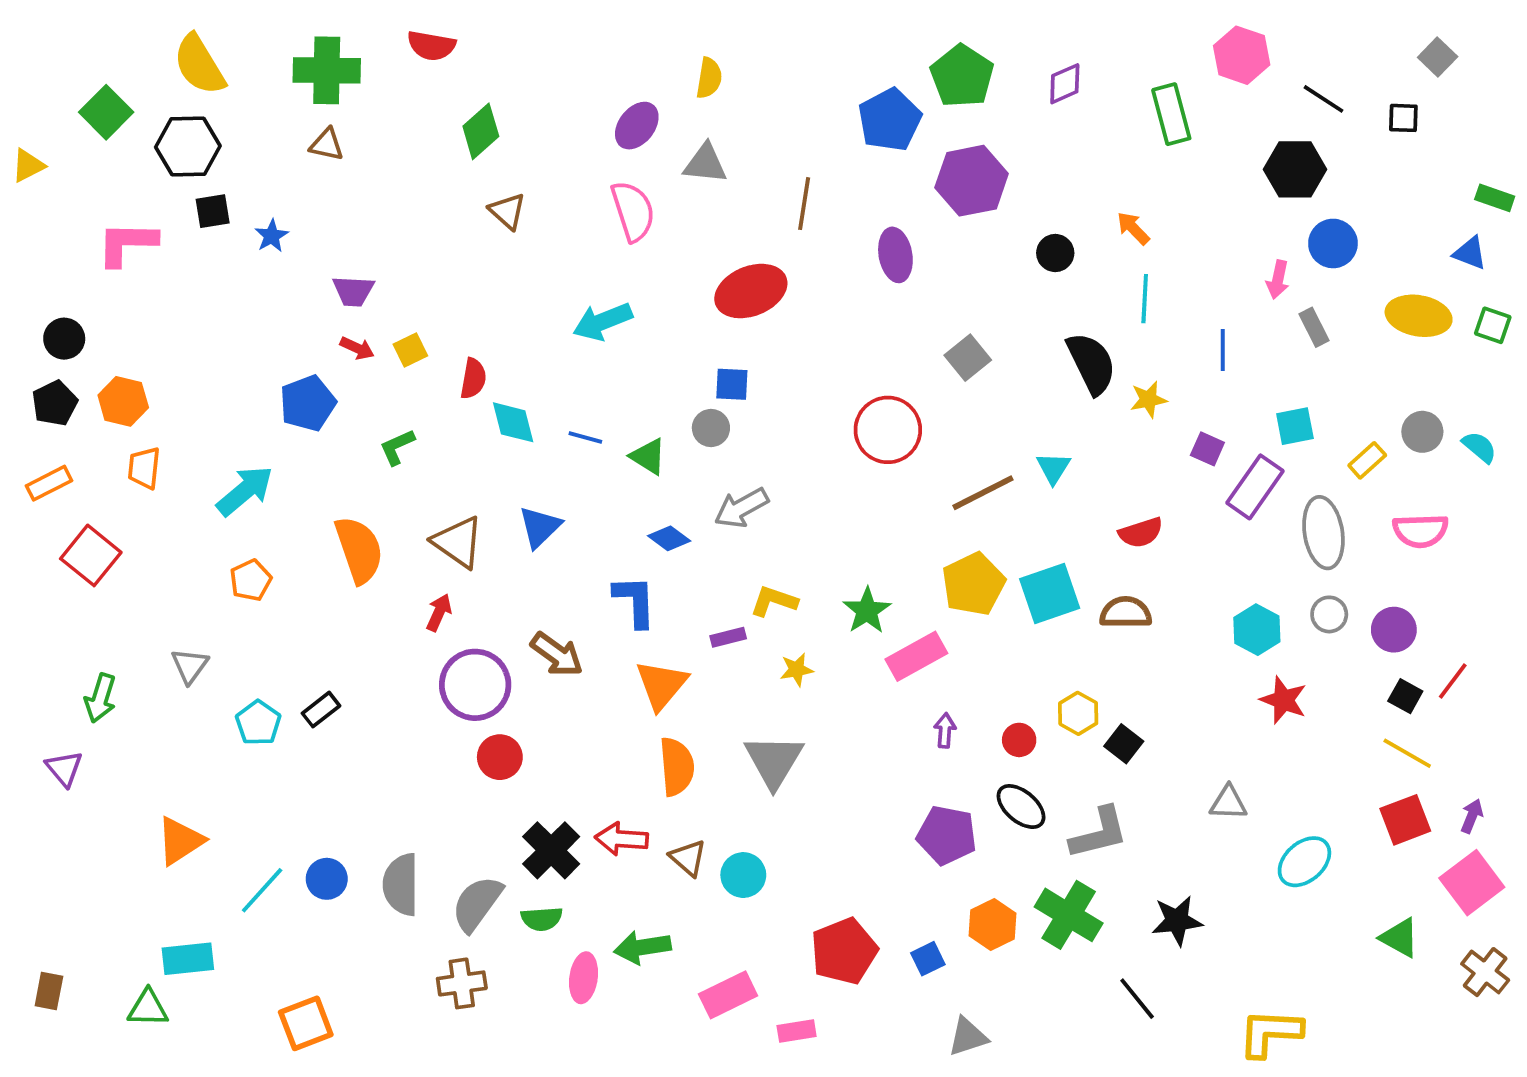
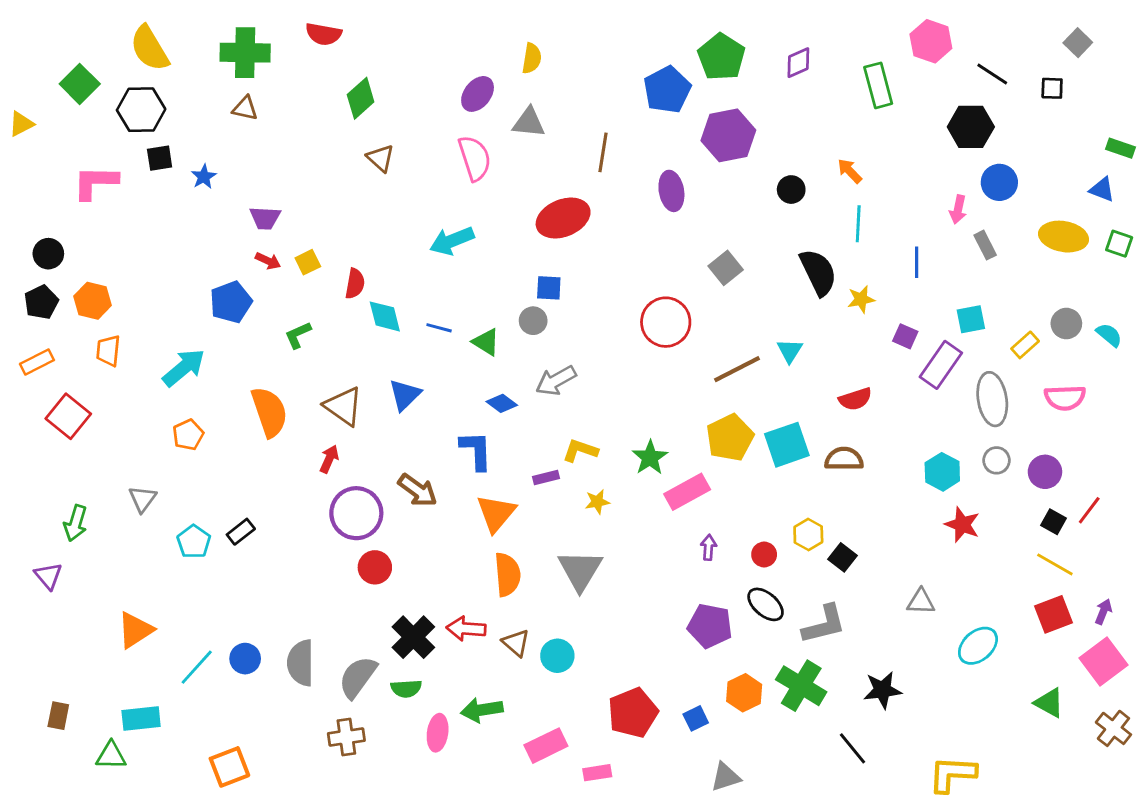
brown rectangle: (49, 991) -> (58, 716), moved

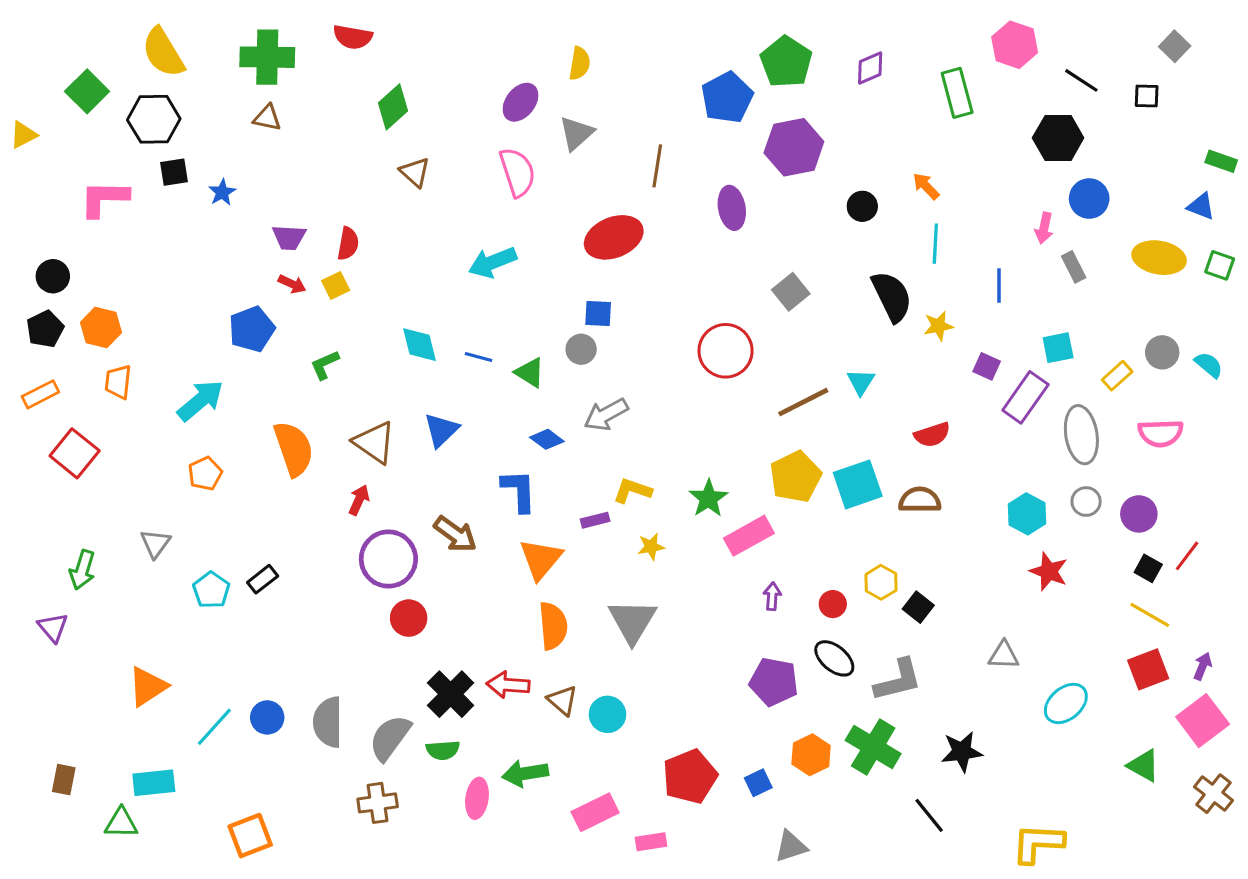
gray triangle: (529, 122) -> (576, 133), turned -48
red semicircle: (355, 284) -> (348, 244), moved

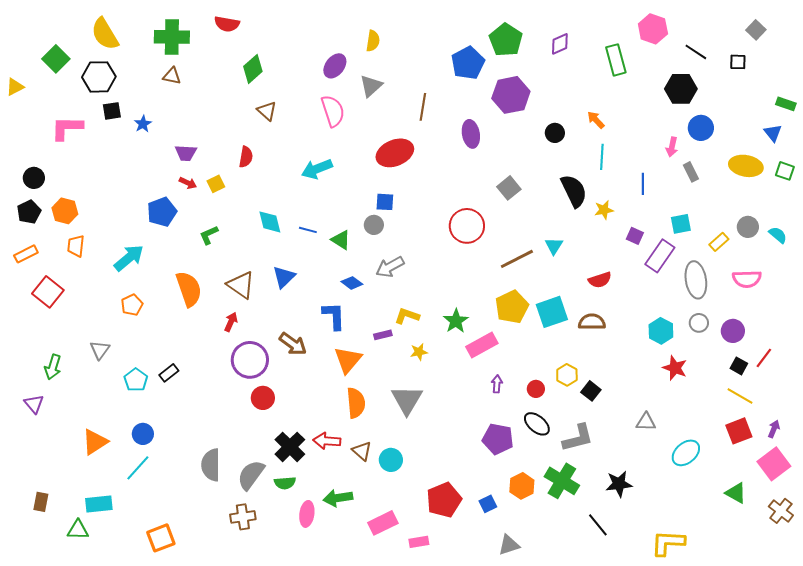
blue triangle: (1201, 206) -> (773, 133), turned 30
red semicircle: (348, 244) -> (246, 157), moved
blue circle: (267, 717) -> (143, 434), moved

